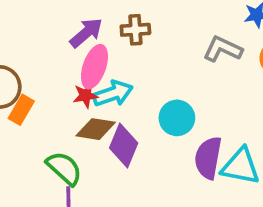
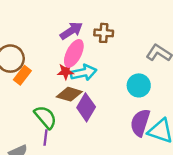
cyan circle: (177, 118) -> (139, 85), moved

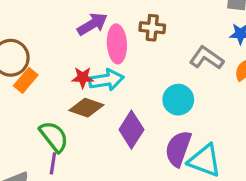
brown cross: (104, 33) -> (152, 28), moved
pink ellipse: (74, 53) -> (117, 44), moved, turned -32
purple diamond: (86, 107) -> (131, 130), moved

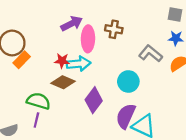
green semicircle: (54, 137) -> (38, 101), turned -40

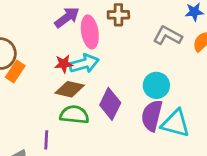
cyan circle: (128, 81) -> (156, 85), moved
green semicircle: (38, 101) -> (74, 115), moved

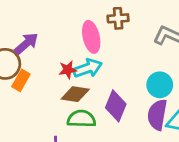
purple arrow: (67, 17) -> (26, 43), moved

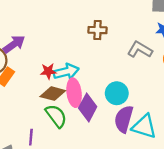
pink ellipse: (91, 37) -> (74, 93), moved
cyan circle: (160, 85) -> (117, 93), moved
green semicircle: (81, 119) -> (56, 116), turned 45

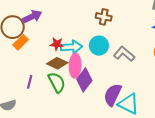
gray L-shape: (140, 50) -> (124, 54), moved
cyan circle: (117, 93) -> (99, 46), moved
purple line: (31, 137) -> (30, 82), moved

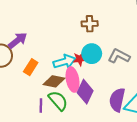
orange rectangle: (21, 42) -> (31, 67), moved
red star: (57, 44) -> (80, 59), moved
purple line: (30, 82) -> (41, 106), moved

